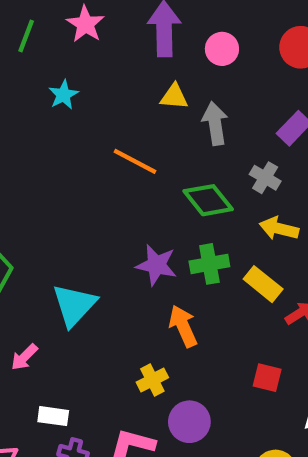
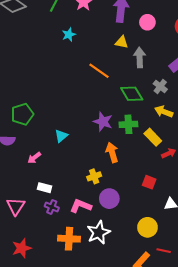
cyan triangle: (74, 305) -> (61, 136), size x0.6

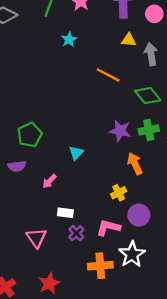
purple cross: (52, 207) -> (76, 233), turned 32

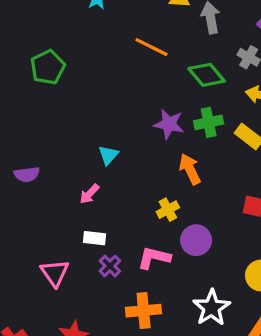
green pentagon: (30, 135) -> (48, 67), moved
pink arrow: (49, 181) -> (89, 194), moved
white star: (132, 254) -> (212, 308), moved

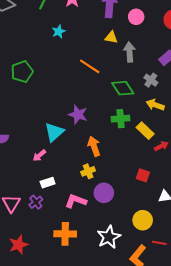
purple star: (169, 124) -> (78, 114), moved
cyan triangle: (108, 155) -> (54, 132), size x1.5
orange arrow: (190, 169) -> (94, 146), moved
white rectangle: (95, 238) -> (48, 183), moved, turned -32
purple cross: (110, 266) -> (36, 202), moved

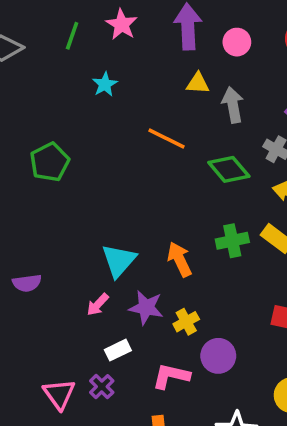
purple star: (78, 114) -> (146, 308), moved
green cross: (121, 119) -> (232, 241), moved
orange arrow: (94, 146) -> (180, 259), moved

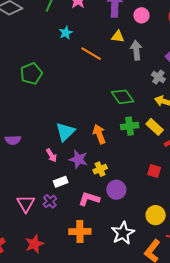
orange line: (166, 138) -> (91, 54), moved
green diamond: (229, 169) -> (123, 97), moved
pink arrow: (98, 305) -> (51, 155), turned -80

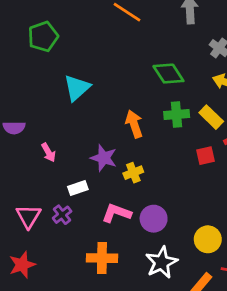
cyan triangle: (65, 132) -> (77, 88), moved
pink arrow: (51, 155) -> (48, 152), moved
red square: (154, 171) -> (206, 156), moved, turned -32
purple circle: (116, 190) -> (154, 219), moved
red star: (34, 244) -> (22, 265), moved

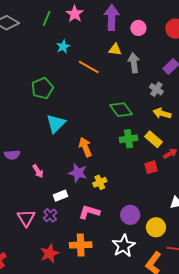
green pentagon: (43, 37) -> (42, 88), moved
orange arrow: (134, 124) -> (85, 147), moved
purple circle: (154, 219) -> (130, 215), moved
red star: (22, 265) -> (49, 253), moved

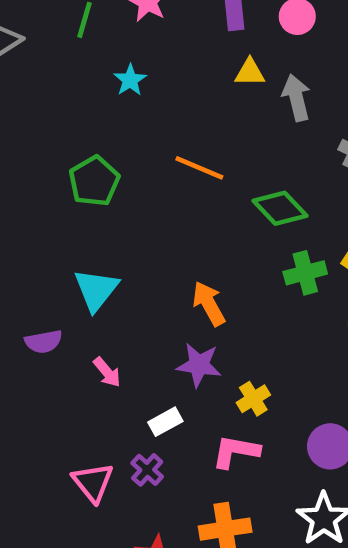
orange line: (89, 67) -> (199, 168), moved
cyan triangle: (56, 124) -> (96, 290), moved
yellow cross: (100, 182) -> (253, 399), moved

